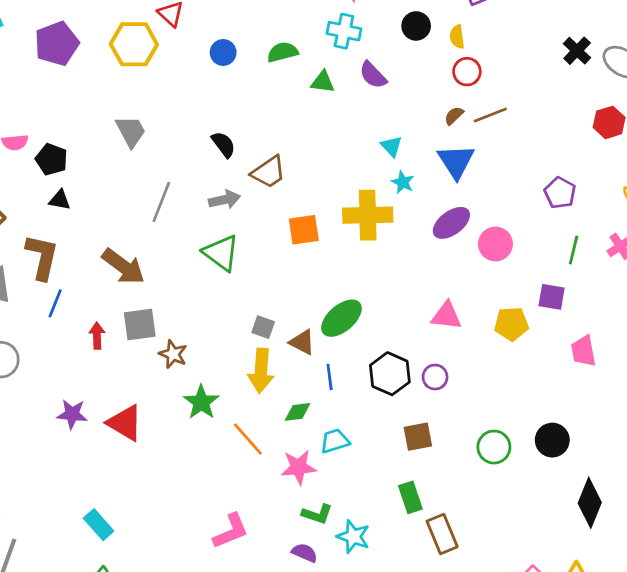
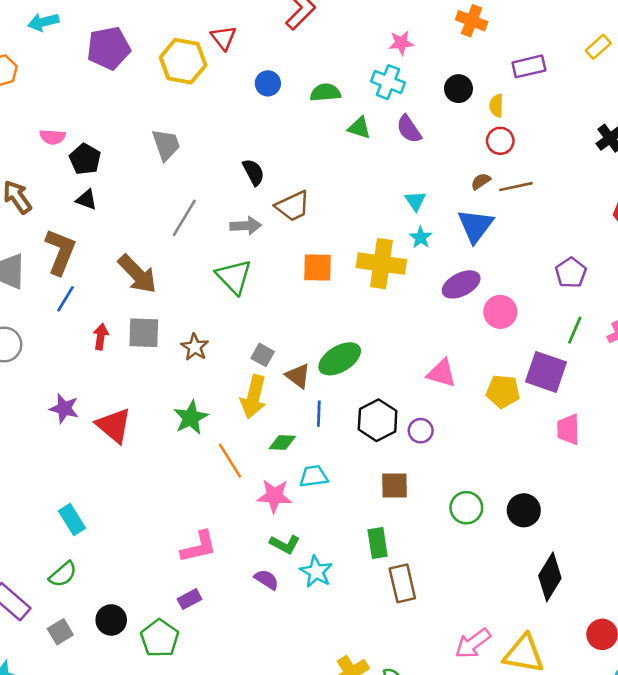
purple square: (552, 297) -> (546, 372), size x1.5
brown star: (173, 354) -> (195, 347), moved

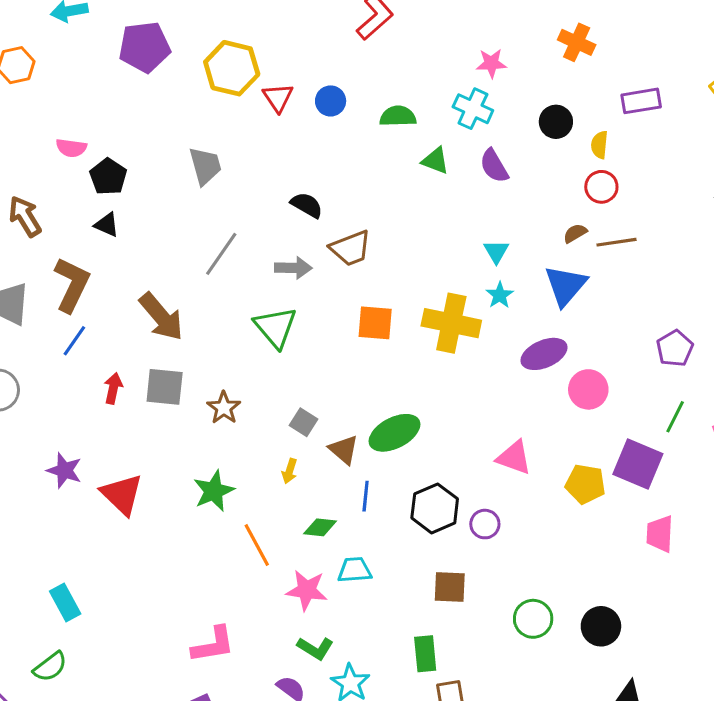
red triangle: (223, 38) -> (278, 98), moved
black semicircle: (254, 172) -> (307, 205), turned -36
yellow arrow: (254, 397) -> (290, 471), size x0.5

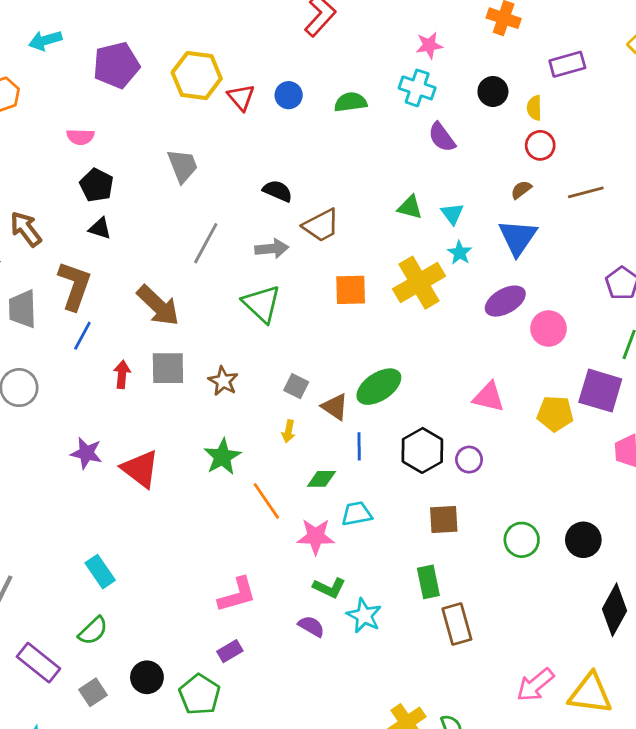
pink semicircle: (71, 148) -> (80, 137), moved
green triangle: (435, 161) -> (410, 207), moved
brown line: (616, 242) -> (586, 192), moved
yellow cross: (451, 323) -> (419, 283), turned -36

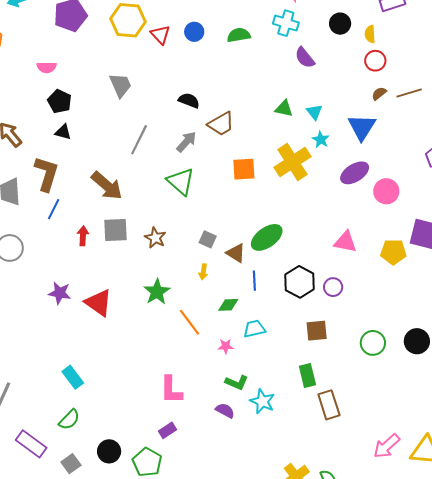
brown semicircle: (521, 190) -> (379, 94), moved
gray arrow: (272, 249) -> (186, 142), turned -40
pink star: (316, 537) -> (226, 346), size x0.6
pink L-shape: (237, 595) -> (171, 390), turned 108

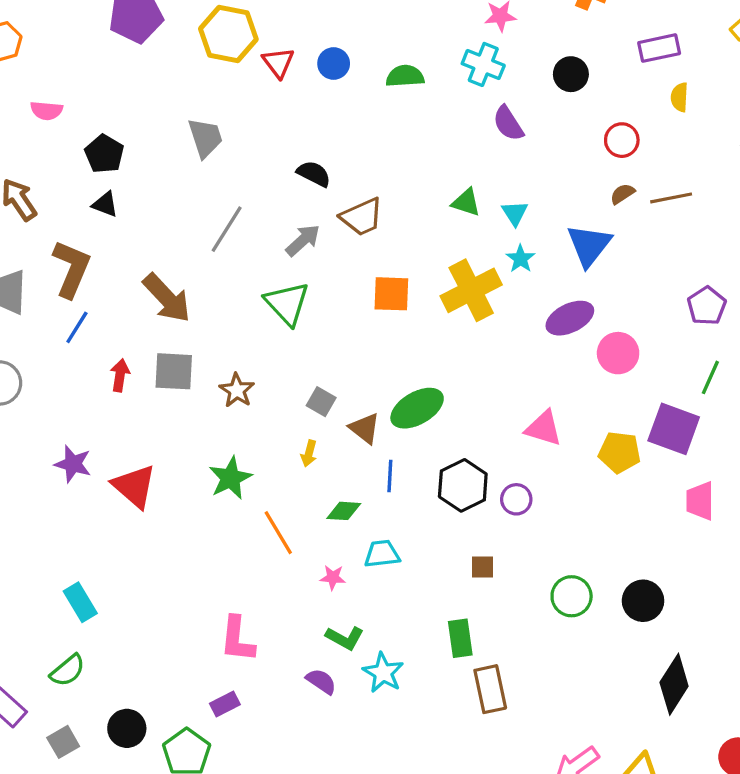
yellow semicircle: (370, 34) -> (679, 97), moved
pink semicircle: (47, 67) -> (47, 111), moved
brown square: (317, 331) -> (483, 567), size x0.7

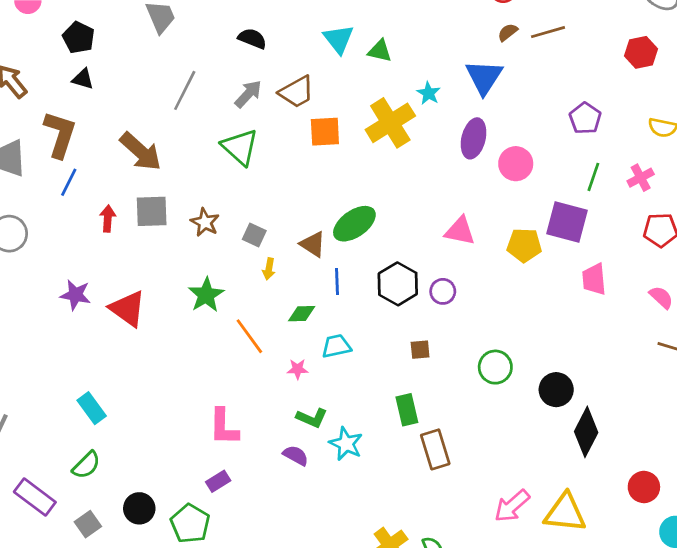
cyan triangle: (515, 213) -> (339, 39), moved, size x1.4
brown trapezoid: (362, 217) -> (297, 92), moved
purple ellipse: (570, 318) -> (474, 138), turned -45
gray square: (321, 402) -> (254, 235), moved
black circle: (643, 601) -> (556, 390), moved

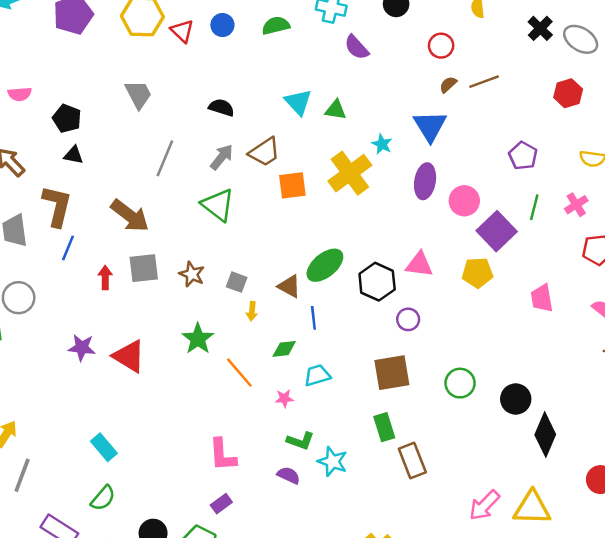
purple square: (567, 222) -> (497, 231), moved, turned 36
black hexagon: (398, 284) -> (377, 282), moved
brown square: (420, 350) -> (392, 373), size x2.0

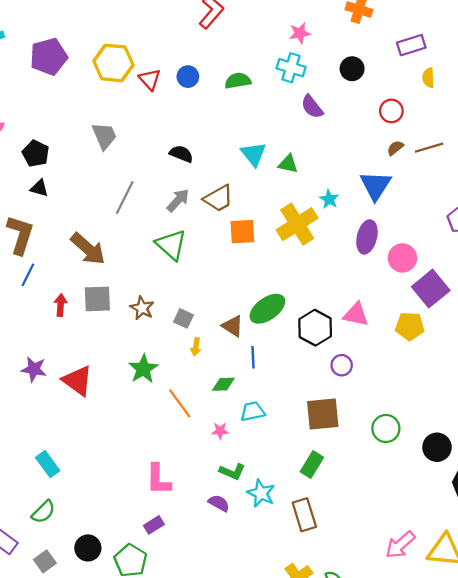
green rectangle: (384, 427) -> (312, 465), turned 45
brown rectangle: (412, 460) -> (304, 515), moved

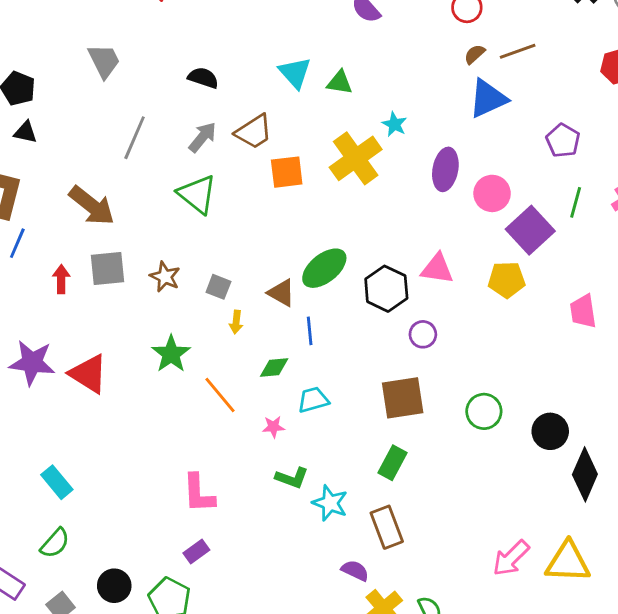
blue triangle: (376, 185) -> (488, 99), moved, turned 36
purple star: (34, 369) -> (32, 363), size x1.4
purple semicircle: (219, 503) -> (355, 571), moved

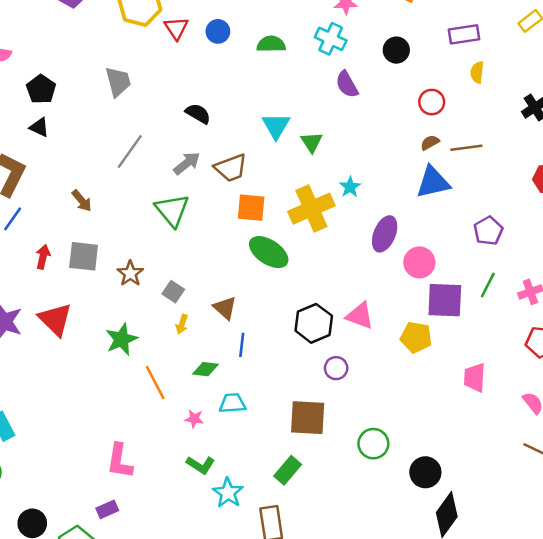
green triangle: (340, 82) -> (312, 142), turned 35
brown arrow: (92, 206) -> (82, 201), size x0.6
purple square: (530, 230) -> (445, 300), turned 33
green ellipse: (324, 268) -> (269, 252), moved, turned 60
red triangle: (88, 374) -> (55, 319), moved

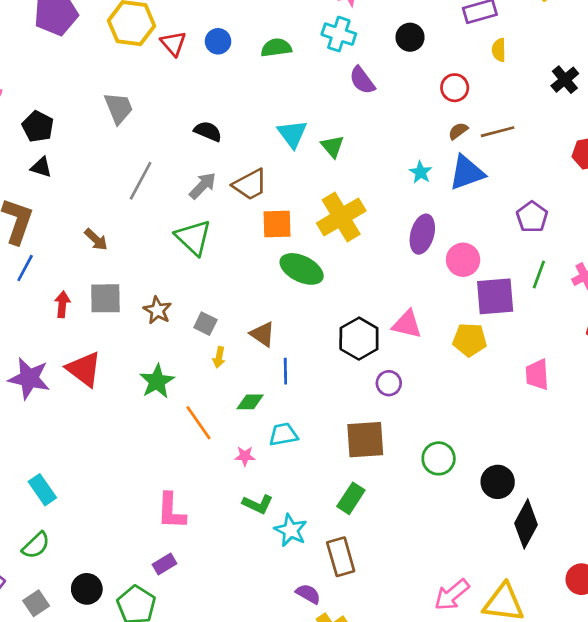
cyan star: (350, 187) -> (421, 172), moved

